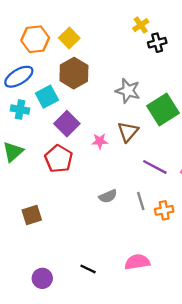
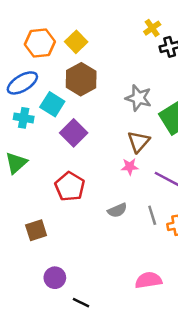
cyan square: (47, 97) -> (52, 104), turned -30
pink star: (100, 141) -> (130, 167), moved
red pentagon: (59, 159) -> (70, 187), moved
black line: (88, 269) -> (81, 303), moved
purple circle: (42, 278) -> (55, 278), moved

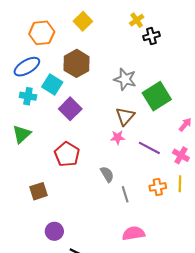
yellow square: (76, 42) -> (83, 21), moved
gray semicircle: (117, 210) -> (107, 174), turned -98
gray line: (152, 215) -> (125, 194), moved

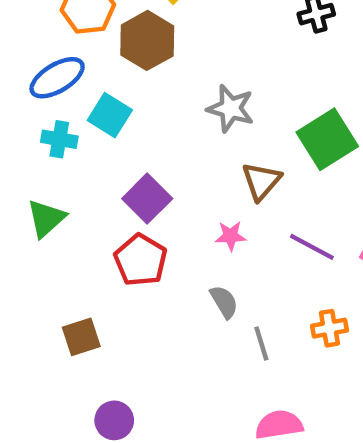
brown hexagon: (77, 63) -> (147, 40), moved
gray star: (125, 79) -> (231, 109), moved
purple square: (70, 109) -> (147, 199), moved
pink star: (118, 137) -> (231, 236), moved

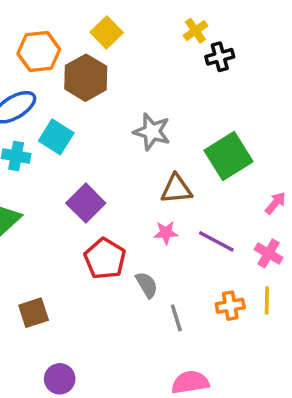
brown triangle: (261, 181) -> (176, 189), turned 44
pink star: (231, 236) -> (166, 233), moved
red pentagon: (141, 260) -> (105, 259), moved

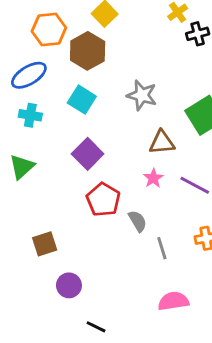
cyan square: (56, 137) -> (82, 100), moved
pink star: (166, 233) -> (153, 178), turned -30
purple circle: (60, 379) -> (69, 285), moved

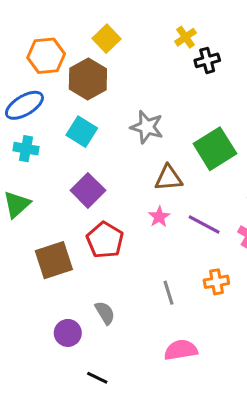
gray semicircle: (138, 221) -> (105, 313), moved
brown square: (45, 244) -> (54, 260), moved, size x1.4

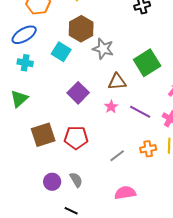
brown hexagon: (88, 79) -> (81, 29), moved
purple square: (88, 190) -> (78, 93), moved
red pentagon: (105, 240) -> (76, 138), moved, turned -30
gray line: (168, 293) -> (117, 156), turned 70
gray semicircle: (105, 313) -> (76, 180), moved

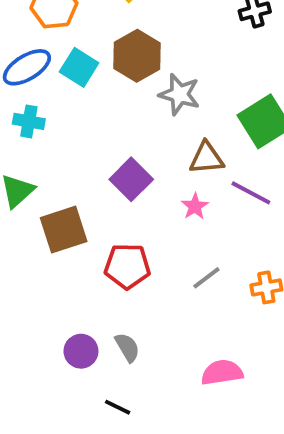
cyan square: (61, 52) -> (79, 67), moved
purple line: (140, 112) -> (251, 193), moved
brown square: (43, 135) -> (64, 230), moved
gray line: (117, 156) -> (206, 278), moved

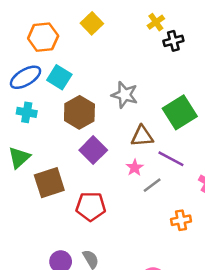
brown hexagon: (137, 56) -> (79, 112), moved
gray line: (206, 278) -> (152, 185), moved

